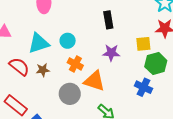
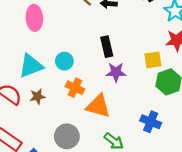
black rectangle: (108, 20) -> (107, 47), moved
blue cross: (143, 87) -> (151, 122), moved
gray circle: (70, 94) -> (67, 136), moved

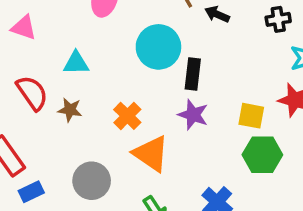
cyan circle: (64, 61) -> (158, 47), moved, size x1.6
cyan triangle: (31, 66) -> (76, 63), size x0.7

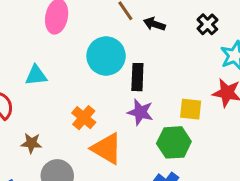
black cross: (278, 19) -> (207, 24), turned -30
brown star: (70, 110) -> (31, 143), moved
green hexagon: (262, 155) -> (174, 142), moved

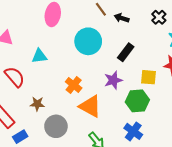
black rectangle: (137, 77) -> (126, 52), moved, turned 36
purple star: (140, 112) -> (113, 80), turned -30

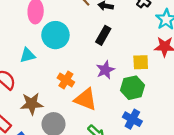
cyan circle: (88, 41) -> (55, 35), moved
black rectangle: (126, 52) -> (103, 35), moved
brown star: (37, 104) -> (32, 104), size x1.5

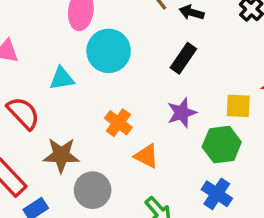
orange triangle: (86, 99) -> (146, 156), size x0.7

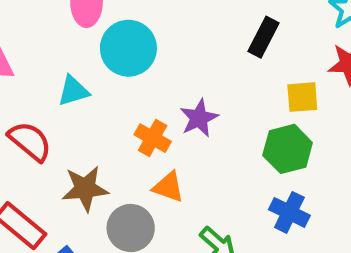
black rectangle: (183, 58) -> (263, 37), moved
purple star: (182, 113) -> (199, 118), moved
orange triangle: (146, 156) -> (168, 187), moved

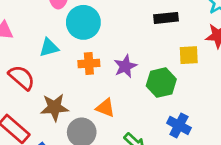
black rectangle: (263, 37) -> (166, 18), turned 55
orange cross: (153, 138) -> (89, 63), moved, turned -35
green hexagon: (288, 149) -> (161, 83), moved

